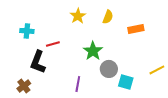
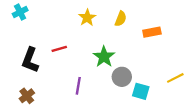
cyan cross: (27, 31) -> (20, 12), moved, turned -32
black L-shape: (38, 62) -> (30, 60), moved
purple line: (78, 84) -> (78, 86), moved

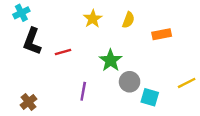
black L-shape: (30, 60) -> (32, 41), moved

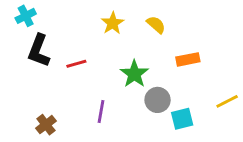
yellow semicircle: (128, 20) -> (156, 25), turned -70
orange rectangle: (162, 34) -> (188, 59), moved
cyan square: (150, 97) -> (182, 119), turned -30
brown cross: (29, 102) -> (46, 125), moved

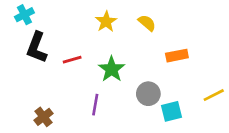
green star: (134, 74) -> (112, 69), moved

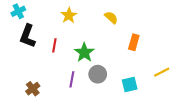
yellow star: (106, 22) -> (69, 15), moved
orange rectangle: (177, 56) -> (134, 42), turned -63
red line: (72, 60) -> (54, 45), turned -64
gray circle: (148, 94) -> (98, 74), moved

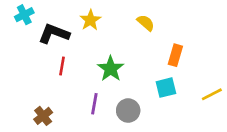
black L-shape: (28, 36) -> (54, 34), moved, turned 90
red line: (54, 45) -> (62, 66), moved
gray circle: (98, 74) -> (128, 111), moved
cyan square: (130, 85) -> (166, 88), moved

